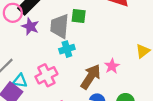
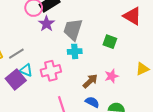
green square: (79, 16) -> (110, 42), moved
brown arrow: (91, 77) -> (90, 81), size x0.7

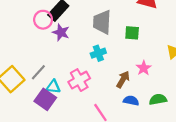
gray trapezoid: (73, 29) -> (102, 22), moved

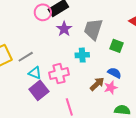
purple star: (61, 32) -> (64, 29), moved
pink star: (144, 68) -> (111, 88), moved
purple square: (45, 99) -> (39, 90), moved
blue semicircle: (131, 101) -> (114, 73), moved

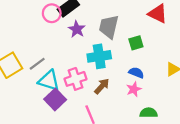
green square: (116, 46) -> (136, 43), turned -32
cyan cross: (82, 55) -> (99, 56), size x1.5
cyan triangle: (35, 73) -> (49, 80), size x1.5
brown arrow: (97, 84) -> (102, 86), moved

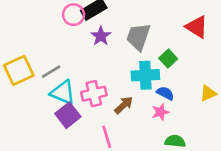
green square: (136, 43) -> (168, 59), turned -32
cyan cross: (99, 56) -> (145, 75), moved

